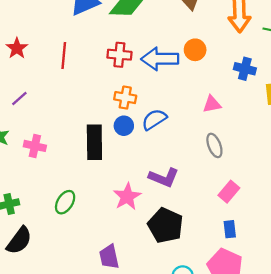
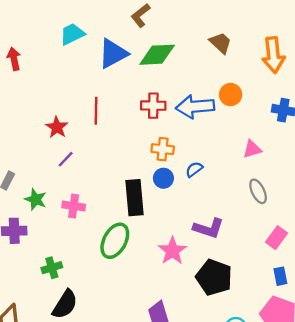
red star: (17, 48) -> (57, 127), moved
purple line: (19, 99) -> (66, 159), moved
blue semicircle: (154, 119) -> (194, 169), size x0.7
green ellipse: (65, 202) -> (115, 241), moved, size x1.4

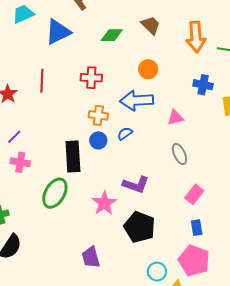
green diamond: (157, 55) -> (112, 35), moved, size x0.7
orange circle: (231, 95) -> (148, 69), moved
blue arrow: (195, 107) -> (137, 100), moved
purple line: (66, 159) -> (14, 137), moved

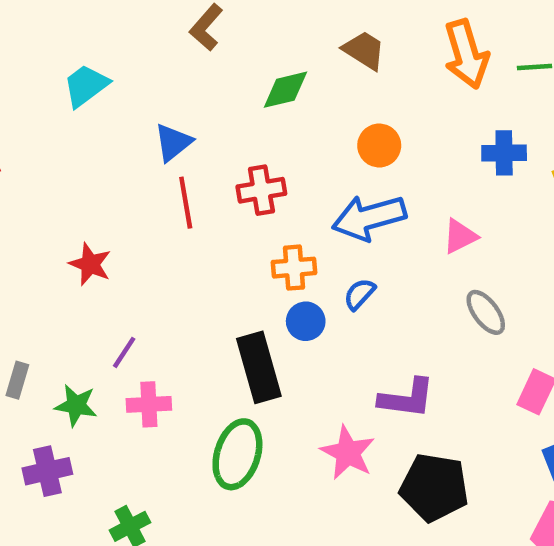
blue triangle: (58, 32) -> (173, 142), moved, size x0.7
red line: (42, 81) -> (186, 203), moved

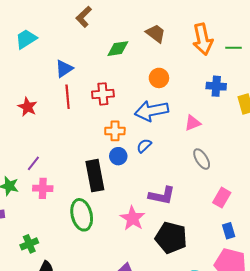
red star: (90, 264) -> (27, 107), moved
green ellipse: (237, 454) -> (82, 215), turned -36

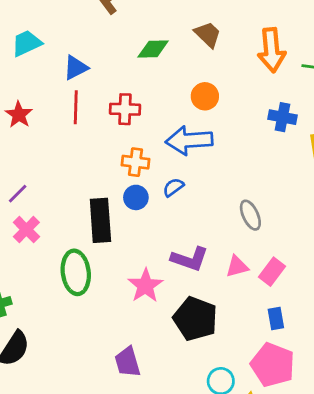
cyan trapezoid: (26, 39) -> (26, 43), moved
pink triangle: (193, 123) -> (237, 266), moved
pink cross: (43, 188) -> (26, 229), turned 36

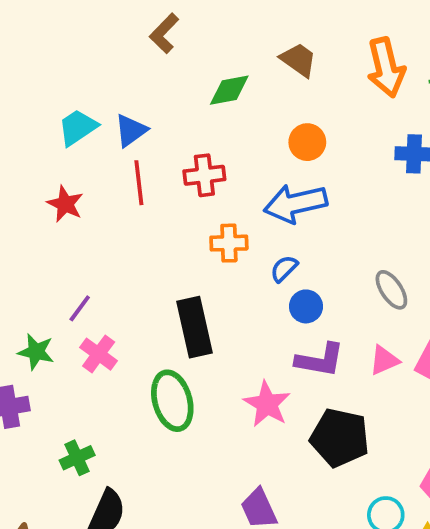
cyan trapezoid: (26, 43) -> (78, 127), moved
blue circle: (136, 197) -> (306, 306), moved

